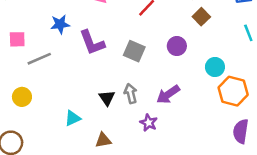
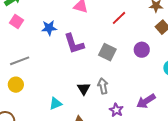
pink square: (17, 39) -> (16, 21), moved, turned 32
gray line: (39, 59) -> (20, 61), moved
purple arrow: (168, 94) -> (146, 101), moved

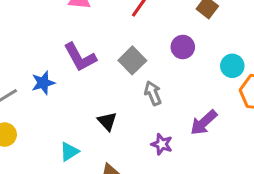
blue star: (49, 28) -> (43, 83), moved
gray square: (107, 52) -> (132, 60), turned 30
gray arrow: (103, 86) -> (153, 93), moved

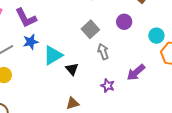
purple L-shape: (80, 57) -> (26, 18), moved
cyan triangle: (69, 152) -> (53, 55), moved, size x1.5

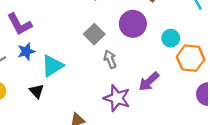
purple circle: (124, 22) -> (133, 24), size x1.5
black triangle: (72, 69) -> (37, 91), moved
purple star: (108, 86) -> (117, 98), size x1.6

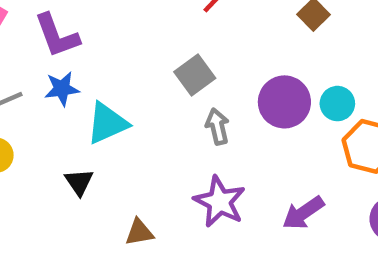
purple circle: (133, 24) -> (284, 102), moved
purple arrow: (149, 82) -> (303, 213), moved
black triangle: (37, 91) -> (79, 182), moved

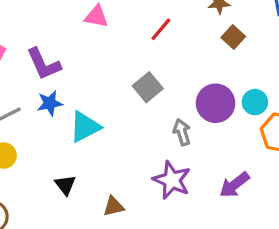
gray arrow: (217, 126) -> (182, 132), moved
black triangle: (79, 182) -> (65, 185), moved

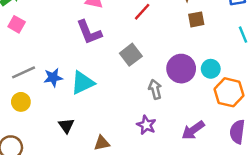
brown square: (233, 37) -> (196, 19), turned 35
purple L-shape: (44, 64) -> (89, 32), moved
blue star: (50, 103) -> (53, 78), moved
purple star: (172, 180) -> (146, 125), size x0.7

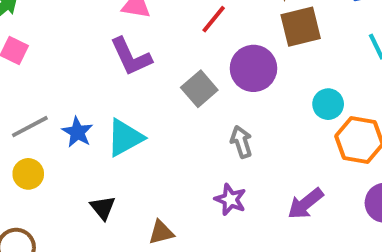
brown square: (196, 19) -> (301, 27), size x1.5
purple circle: (181, 69) -> (253, 68), moved
blue star: (53, 78) -> (77, 132), turned -30

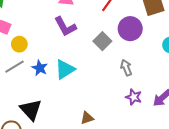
yellow circle: (28, 174) -> (19, 44), moved
purple star: (230, 199) -> (134, 97), moved
black triangle: (103, 208) -> (31, 110), moved, size x1.6

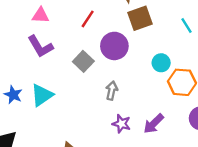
gray arrow: (126, 68) -> (112, 91), turned 35

